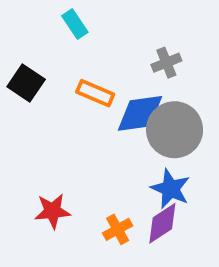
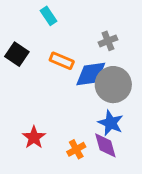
red star: (53, 211) -> (34, 137), turned -30
purple diamond: (162, 223) -> (105, 145), turned -72

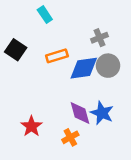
orange rectangle: (62, 61) -> (57, 56), turned -40
gray circle: (113, 85) -> (108, 66), moved, size x0.7
purple diamond: (105, 145) -> (80, 113), moved

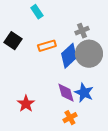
gray circle: (108, 66) -> (89, 54), size x1.4
blue diamond: (84, 68) -> (69, 56), turned -35
orange cross: (70, 137) -> (70, 118), moved

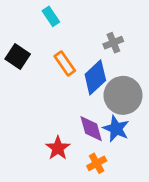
orange rectangle: (47, 46) -> (65, 63), turned 72
gray circle: (89, 54) -> (123, 95), moved
red star: (26, 104) -> (58, 148), moved

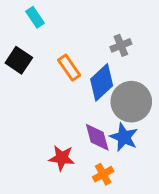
cyan rectangle: (51, 16) -> (35, 17), moved
red star: (58, 148) -> (62, 158), turned -30

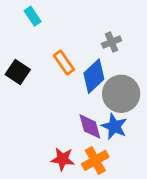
black square: (19, 60) -> (18, 72), moved
red star: (62, 158) -> (63, 159), moved
orange cross: (103, 174) -> (95, 160), size x1.4

